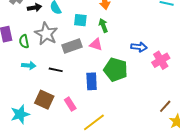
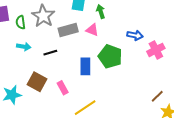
black line: (56, 70) -> (50, 53), turned -32

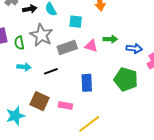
green arrow: (101, 11) -> (110, 39), moved, turned 112
green pentagon: (110, 56) -> (126, 79), moved
pink rectangle: (63, 88) -> (65, 105), turned -48

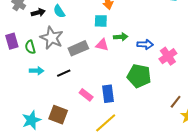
cyan square: (76, 22) -> (101, 21), moved
blue rectangle: (87, 83) -> (108, 94), moved
brown square: (39, 101) -> (58, 115), moved
pink rectangle: (65, 105) -> (86, 95), moved, turned 32

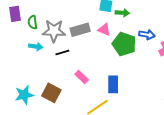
green arrow: (121, 37) -> (122, 13), moved
gray star: (52, 38) -> (54, 31), moved, turned -30
green pentagon: (139, 76) -> (124, 44), moved
blue rectangle: (108, 94) -> (113, 84), moved

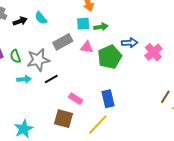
gray rectangle: (80, 30) -> (63, 42), moved
green pentagon: (124, 44) -> (110, 57), turned -30
brown square: (51, 93) -> (63, 119), moved

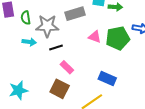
pink triangle: (87, 47) -> (95, 37), moved
pink rectangle: (76, 99) -> (67, 67), moved
blue rectangle: (108, 99) -> (107, 79), turned -66

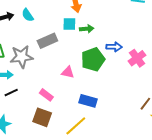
pink triangle: (95, 37) -> (68, 72), moved
black line: (56, 48) -> (11, 93), moved

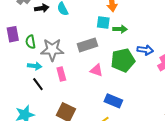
gray rectangle: (47, 41) -> (87, 45), moved
black line: (11, 93) -> (38, 84), turned 72
pink rectangle: (46, 95) -> (61, 74), moved, turned 32

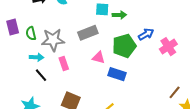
blue arrow: (145, 50) -> (146, 34), turned -35
blue rectangle: (113, 101) -> (117, 74), moved

